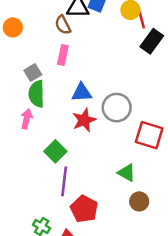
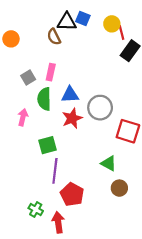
pink rectangle: (63, 55) -> (51, 72), moved
green semicircle: (37, 94) -> (44, 99), moved
green square: (55, 151) -> (47, 145), turned 30

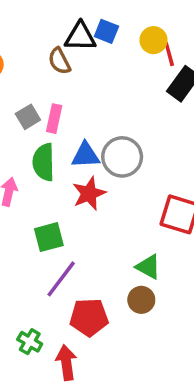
gray square: (28, 78) -> (28, 117), moved
gray circle: (100, 108) -> (122, 157), moved
purple line: (55, 171) -> (61, 279), turned 30
brown circle: (119, 188) -> (141, 300), moved
red pentagon: (72, 194) -> (89, 317), turned -30

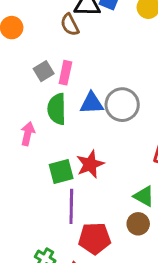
red star: (89, 194) -> (90, 164), moved
purple line: (61, 279) -> (71, 206), turned -36

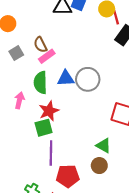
brown semicircle: (70, 25) -> (40, 45), moved
gray square: (44, 71) -> (16, 53), moved
pink rectangle: (65, 73) -> (47, 56), turned 42
red star: (90, 164) -> (49, 111), moved

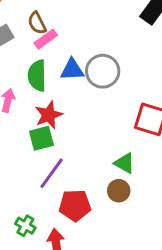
purple line: (51, 153) -> (52, 173), turned 35

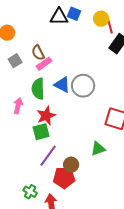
blue triangle: (72, 70) -> (62, 85), turned 30
green triangle: (124, 163) -> (98, 149), turned -49
brown circle: (119, 191) -> (71, 165), moved

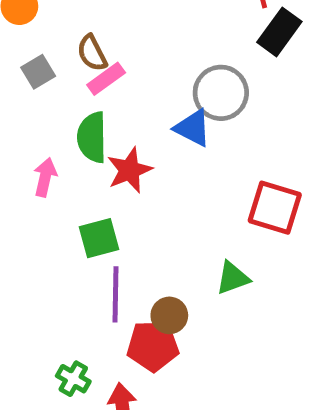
blue triangle: (62, 85) -> (193, 128), moved
gray circle: (83, 86) -> (221, 93), moved
red star: (46, 116) -> (129, 170), moved
purple line: (48, 156) -> (115, 294), turned -35

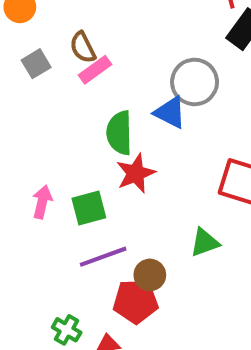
green semicircle: (92, 137) -> (119, 133), moved
red star: (129, 170) -> (136, 173), moved
pink arrow: (45, 177) -> (42, 202), moved
purple line: (115, 294) -> (103, 257), turned 69

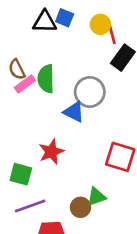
green semicircle: (119, 133) -> (46, 79), moved
green square: (89, 208) -> (21, 174), turned 30
brown circle: (150, 275) -> (80, 207), moved

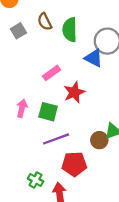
pink rectangle: (25, 84) -> (51, 73), moved

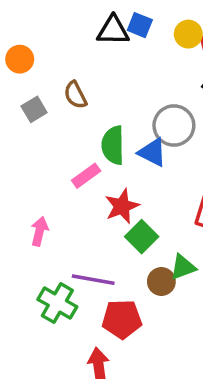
green semicircle: (70, 30) -> (113, 145), moved
green square: (48, 112) -> (142, 237), moved, turned 30
purple line: (56, 139) -> (93, 280), turned 30
green cross: (36, 180) -> (57, 303), moved, size x1.5

